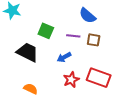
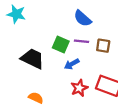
blue semicircle: (87, 16) -> (83, 18), moved
green square: (46, 31) -> (61, 45), moved

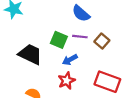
brown square: (103, 46) -> (102, 41), turned 32
red star: (79, 88) -> (67, 81), moved

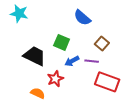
purple line: (80, 37) -> (92, 61), moved
red star: (67, 81) -> (55, 79), moved

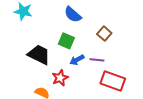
blue semicircle: (82, 18) -> (73, 15), moved
brown square: (102, 43) -> (104, 34), moved

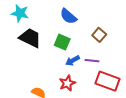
black trapezoid: (39, 55) -> (30, 38), moved
red star: (60, 78) -> (67, 83), moved

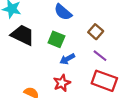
purple line: (92, 61) -> (100, 56), moved, turned 32

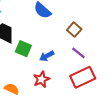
green square: (56, 39) -> (23, 49), moved
red rectangle: (104, 81) -> (83, 77), turned -45

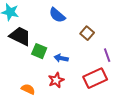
purple line: (78, 53) -> (107, 55), moved, turned 32
blue arrow: (47, 56) -> (61, 58), turned 40

